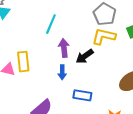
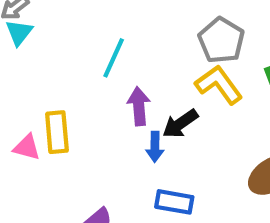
yellow L-shape: (104, 36) -> (219, 85), turned 40
blue arrow: (62, 72) -> (155, 147), moved

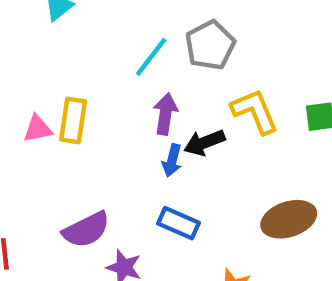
gray pentagon: (221, 40) -> (210, 45), moved
pink triangle: (27, 147) -> (38, 129), turned -40

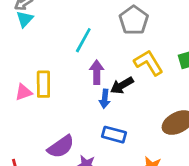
gray pentagon: (210, 45) -> (134, 20), moved

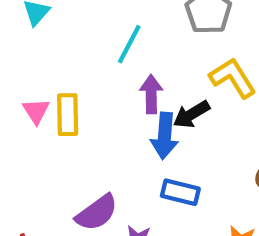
pink triangle: (24, 92) -> (36, 111), moved, turned -42
blue arrow: (105, 99) -> (165, 136), size x1.5

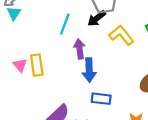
black arrow: (191, 114) -> (97, 18), moved

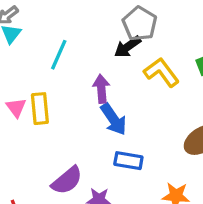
cyan line: (65, 24) -> (59, 55), moved
blue arrow: (89, 70) -> (114, 119), turned -35

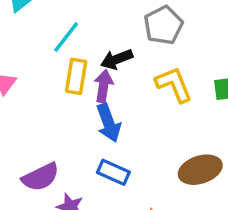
black arrow: (128, 47) -> (117, 59), moved
yellow rectangle: (40, 109) -> (76, 76), moved

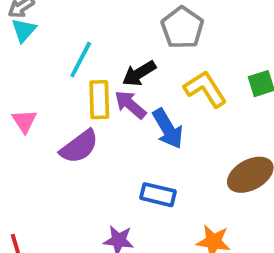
purple arrow: (103, 86) -> (130, 105), turned -48
blue arrow: (108, 123) -> (168, 129), moved
purple semicircle: (41, 177) -> (79, 147), moved

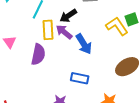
yellow L-shape: (205, 89) -> (117, 26), moved
purple semicircle: (79, 147) -> (38, 54), turned -40

